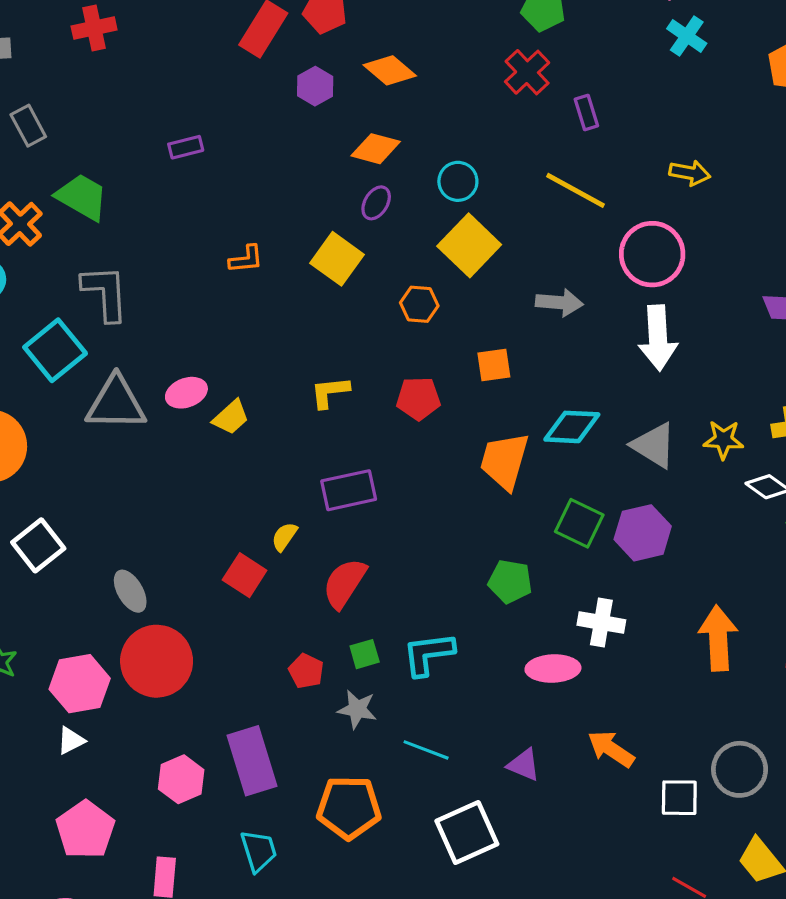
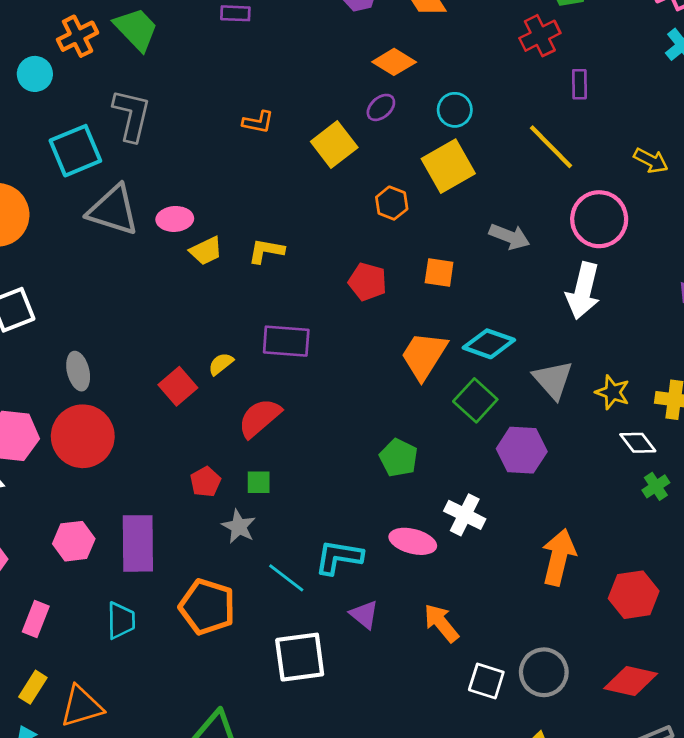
yellow L-shape: (330, 392) -> (266, 251), moved
green square: (579, 523) -> (475, 400), moved
cyan L-shape: (428, 654) -> (339, 557), moved

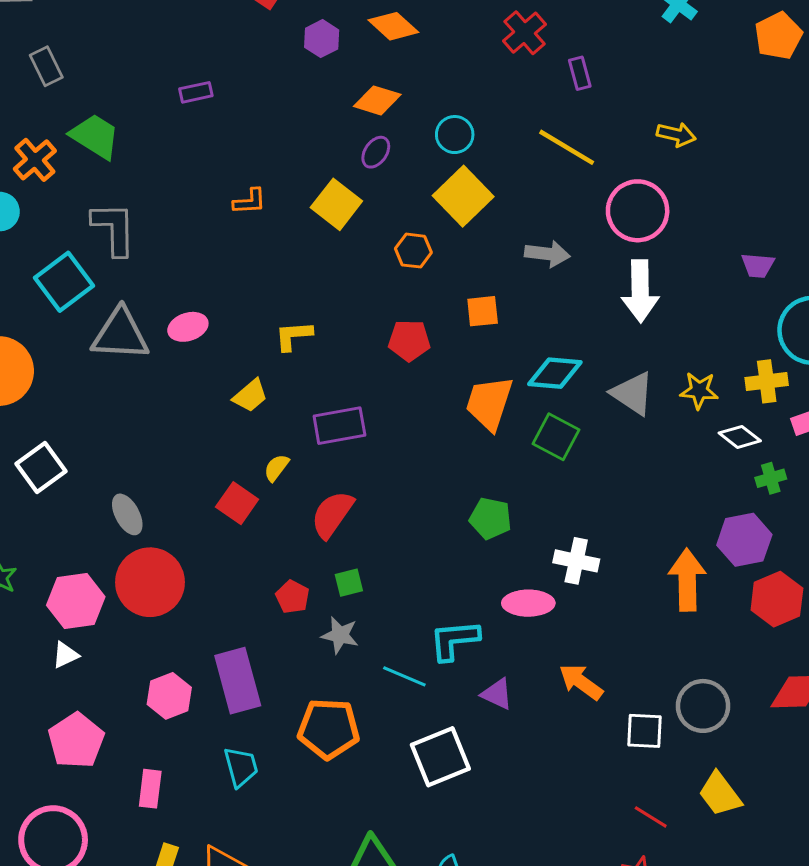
yellow trapezoid: (206, 251) -> (250, 396), moved
purple hexagon: (522, 450) -> (744, 540), moved
green cross: (656, 486) -> (771, 478), turned 32

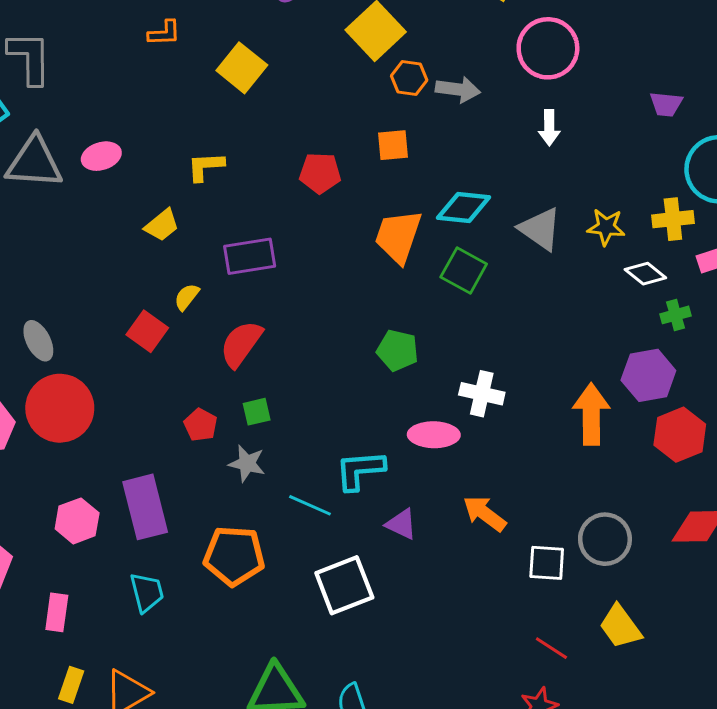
yellow square: (336, 204) -> (242, 68), moved
orange hexagon: (413, 251) -> (409, 78), moved
white arrow: (640, 291) -> (549, 128), size x0.6

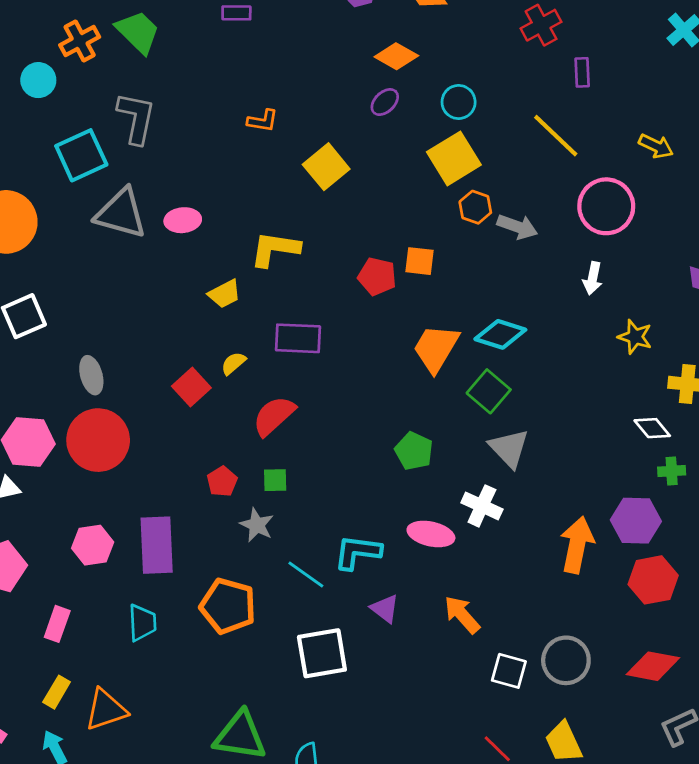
orange square: (393, 145) -> (420, 261), moved
yellow L-shape: (206, 166) -> (275, 249), size x1.4
yellow star: (606, 227) -> (635, 337), moved
gray triangle: (540, 229) -> (509, 448), moved

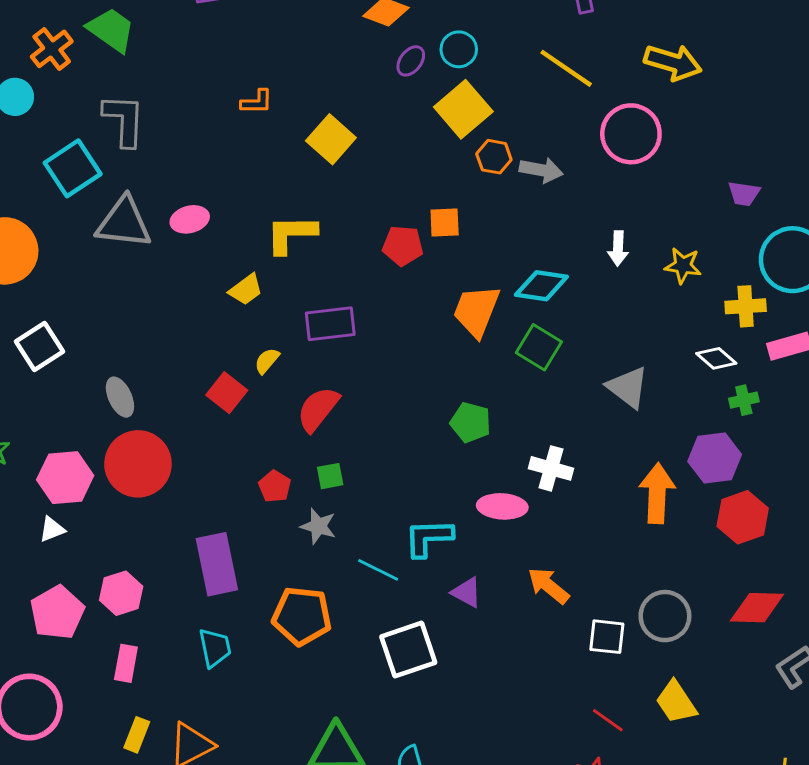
purple ellipse: (385, 102) -> (411, 61), moved
yellow arrow: (656, 146) -> (673, 62), size x1.5
white arrow: (593, 278) -> (618, 248), moved
gray triangle: (509, 448) -> (628, 387), moved
pink hexagon: (93, 545) -> (121, 593), moved

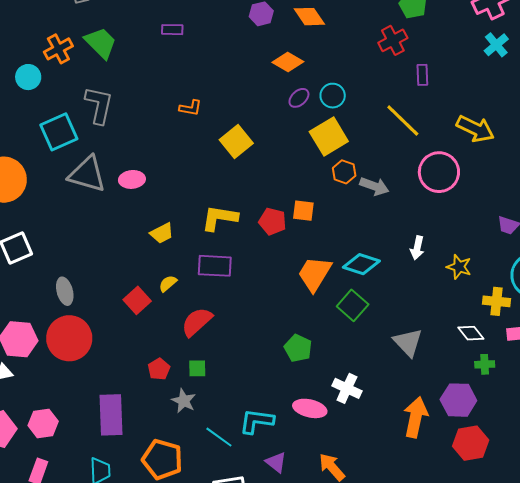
yellow L-shape: (291, 234) -> (219, 218), moved

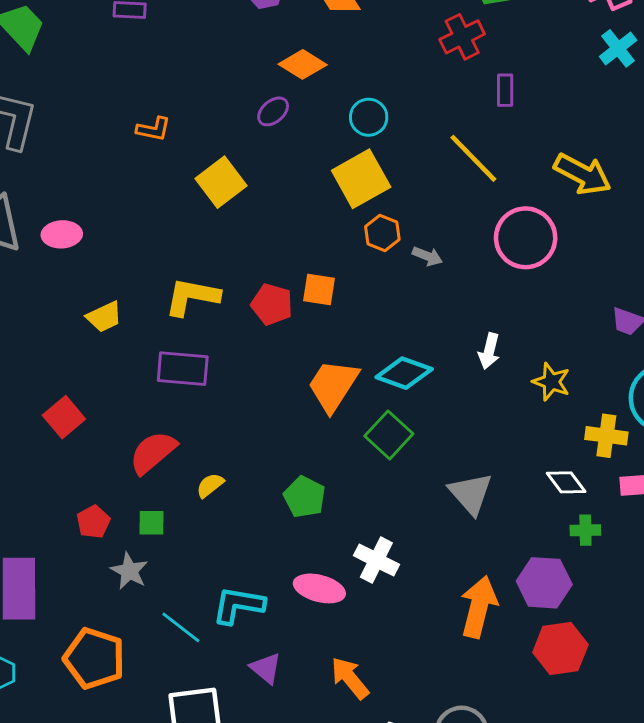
purple ellipse: (299, 98) -> (273, 111), moved
gray arrow: (374, 186) -> (427, 256), size x0.7
yellow semicircle: (168, 283) -> (210, 485), moved

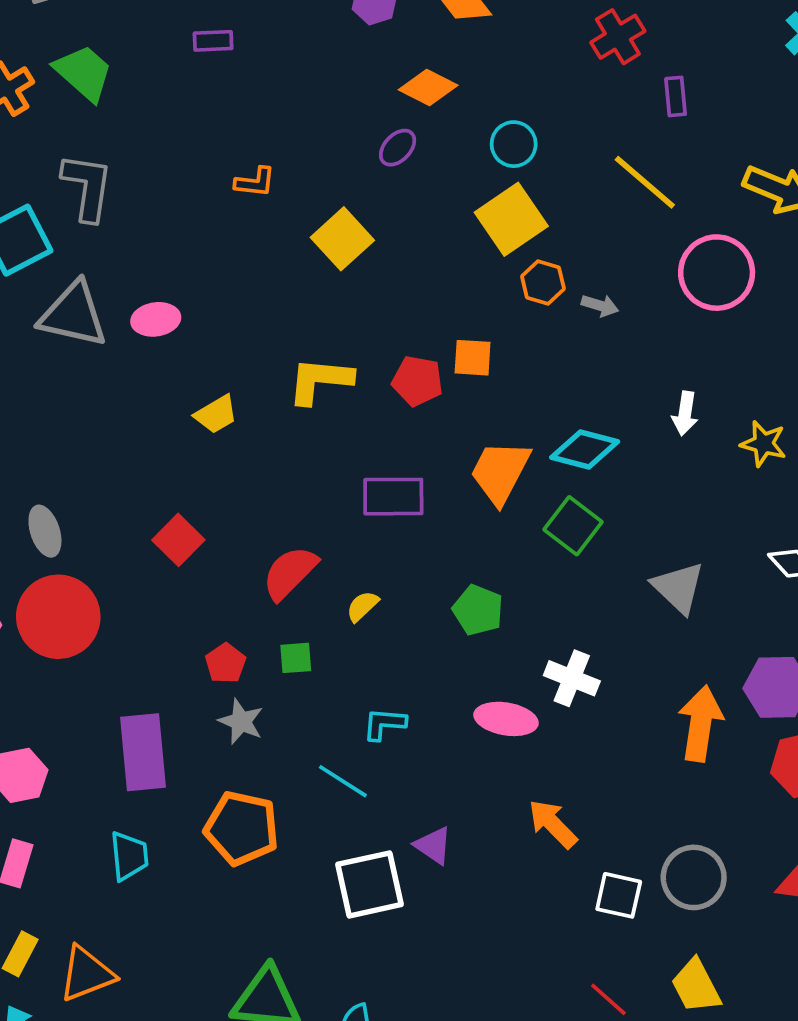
purple rectangle: (183, 369) -> (393, 497), moved
gray star: (129, 571) -> (241, 722), moved
cyan L-shape: (238, 605) -> (384, 724), moved, size x0.7
purple triangle: (266, 668) -> (433, 845), moved

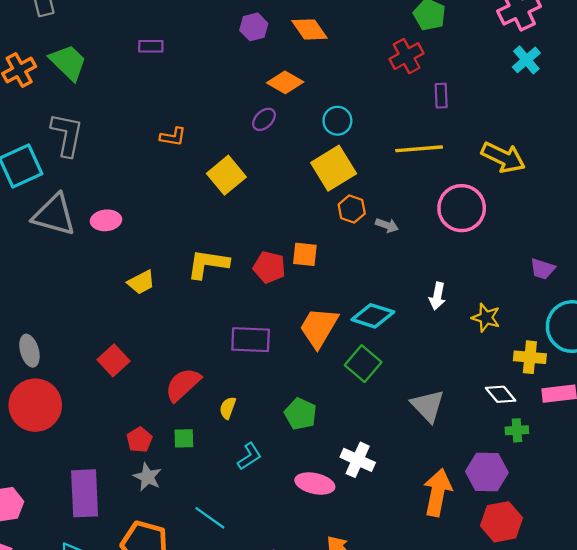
yellow line: (645, 182) -> (419, 149), turned -48
yellow semicircle: (362, 606) -> (228, 408), turned -30
cyan L-shape: (384, 724) -> (249, 456), moved, turned 140

